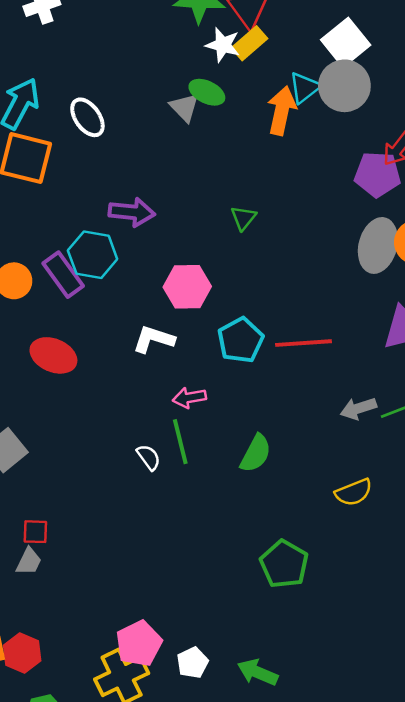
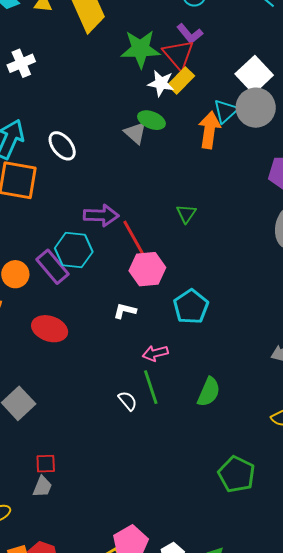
white L-shape: (154, 339) -> (125, 311), size x0.7
red line: (303, 343) -> (135, 240), moved, turned 69

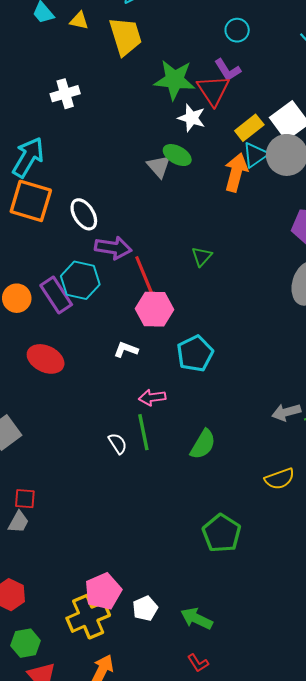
white cross: (21, 63) -> (65, 94), moved
yellow rectangle: (181, 81) -> (249, 128), moved
white ellipse: (62, 146) -> (84, 214), moved

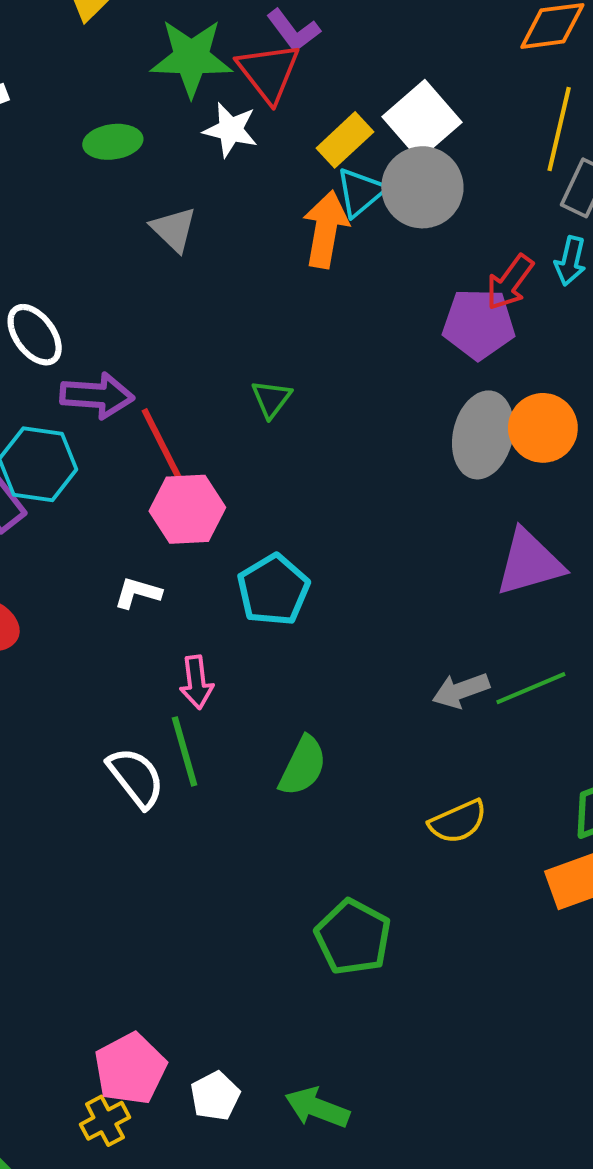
green ellipse: (177, 155) -> (113, 142), moved, turned -32
pink arrow: (152, 397) -> (196, 682), turned -85
white semicircle: (118, 443) -> (136, 778), size x1.5
yellow cross: (88, 617) -> (105, 1121), size x0.6

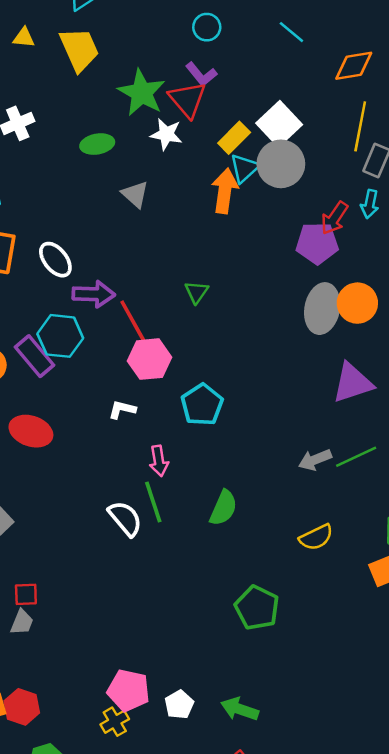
green star: (191, 58) -> (142, 93), turned 30
pink pentagon: (130, 1069) -> (129, 690), turned -30

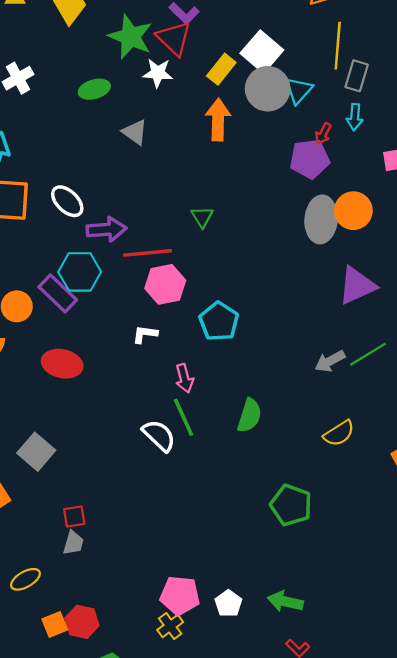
cyan triangle: (244, 168) -> (299, 90), moved
red arrow: (334, 218) -> (323, 134), size x0.7
red line: (134, 324) -> (147, 253), turned -60

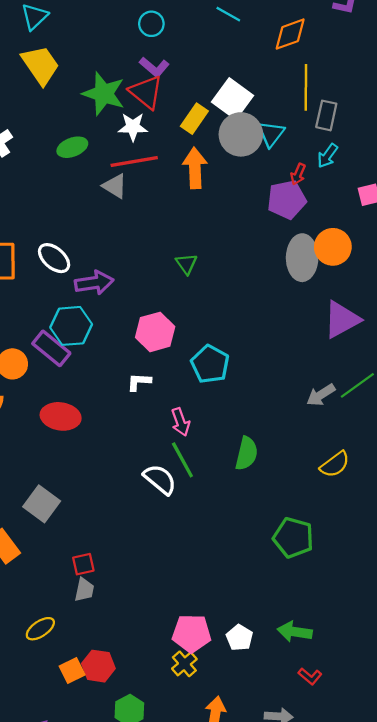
cyan arrow: (355, 117) -> (328, 156), turned 35
red line: (147, 253) -> (134, 161), moved

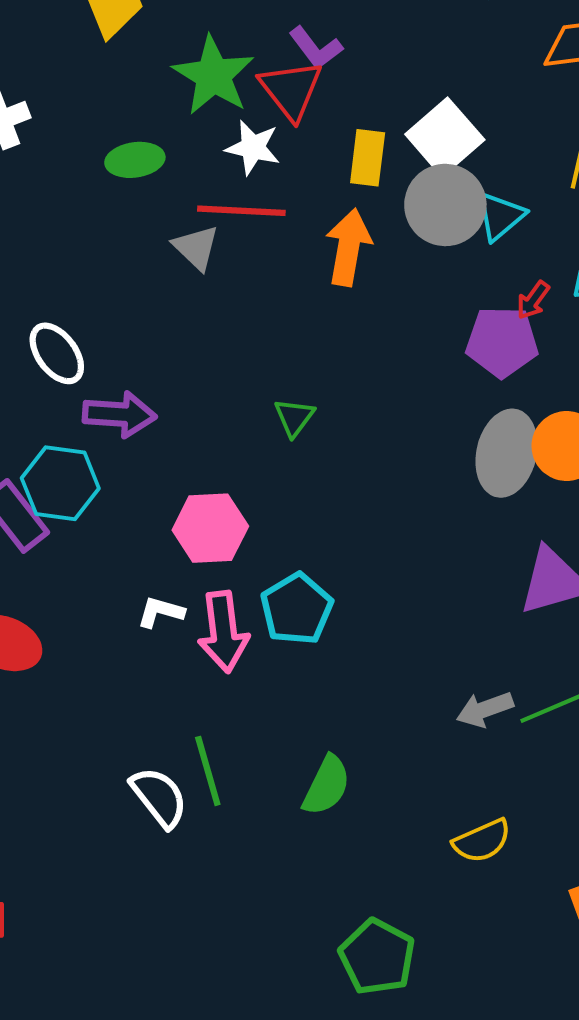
yellow rectangle: (194, 119) -> (368, 158), turned -40
pink arrow: (181, 422) -> (223, 632), moved, size x1.5

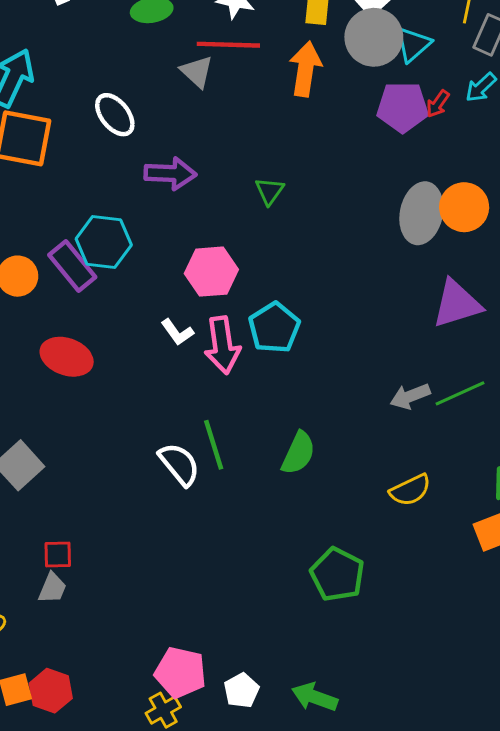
purple pentagon: (502, 342) -> (403, 107), moved
white ellipse: (57, 353) -> (115, 115), moved
purple arrow: (119, 414) -> (170, 174), moved
white L-shape: (161, 612) -> (177, 332), turned -140

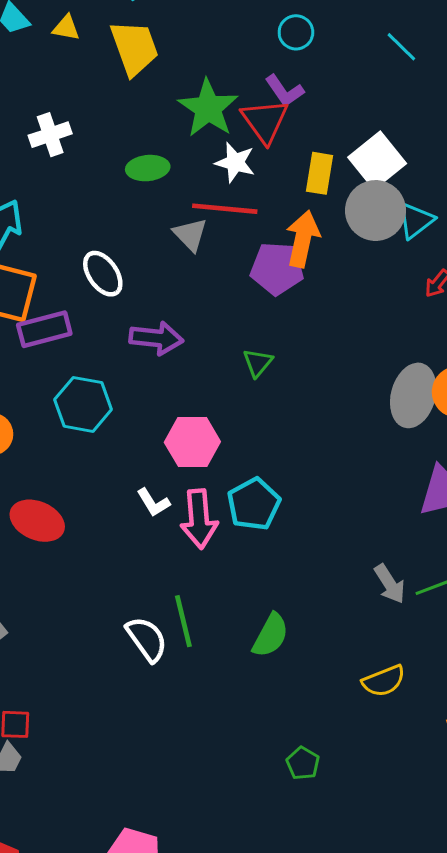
purple pentagon: (403, 107) -> (277, 268), moved
purple rectangle: (72, 266) -> (44, 329), moved, turned -69
gray arrow: (410, 396) -> (390, 584), turned -105
green pentagon: (337, 574) -> (303, 763), size x0.6

